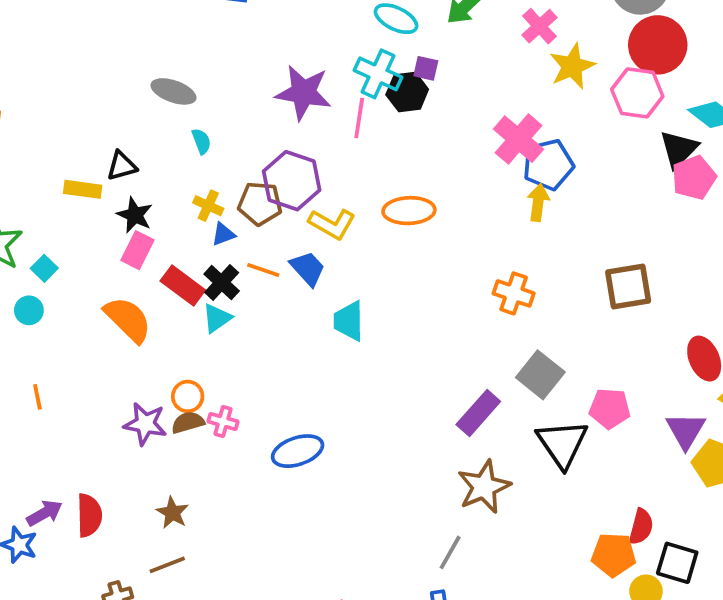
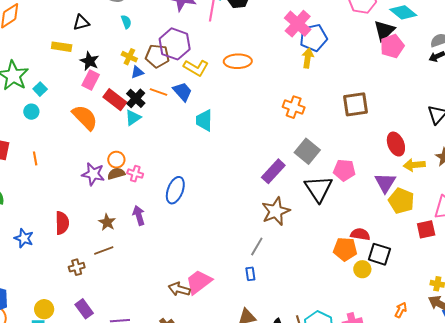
black triangle: (122, 166) -> (81, 22), moved
blue ellipse: (298, 451) -> (175, 190), turned -52
purple arrow: (45, 513) -> (139, 215), moved, turned -78
red semicircle: (641, 527) -> (360, 234), turned -96

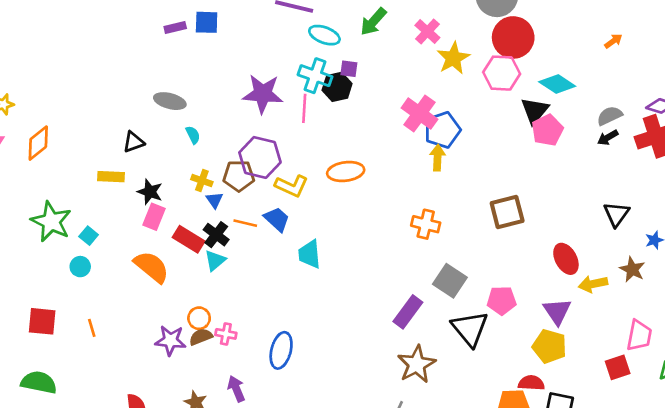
blue triangle: (137, 72) -> (214, 200), turned -40
yellow pentagon: (401, 201) -> (549, 346), moved

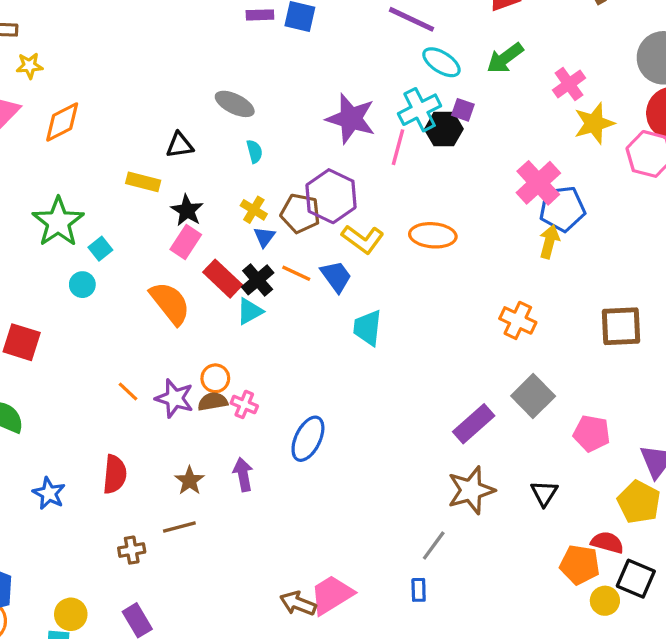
cyan cross: (315, 76) -> (420, 110), turned 32
orange line: (92, 328) -> (128, 391), moved, turned -42
black triangle: (470, 329) -> (544, 493), moved, size x0.6

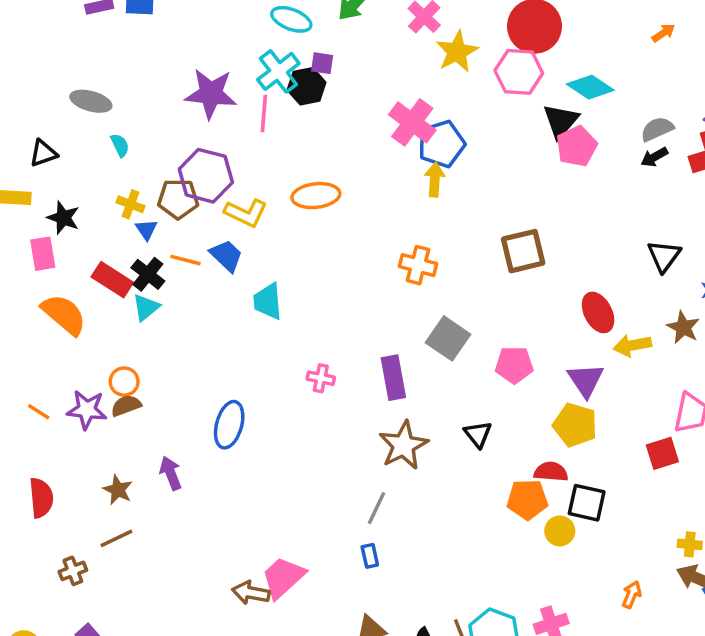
pink rectangle: (186, 242) -> (43, 254), moved, turned -32
pink cross: (244, 404) -> (321, 378), moved
purple rectangle: (474, 424) -> (393, 378), turned -48

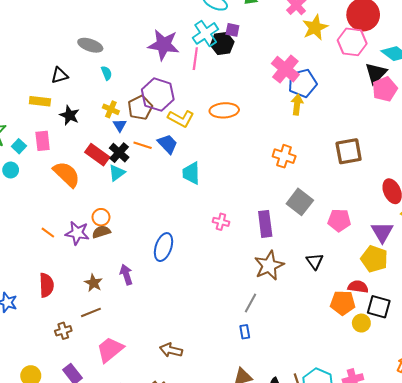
brown pentagon: (178, 199) -> (140, 108), turned -30
pink rectangle: (43, 254) -> (43, 141), moved
pink trapezoid: (283, 577) -> (110, 349), moved

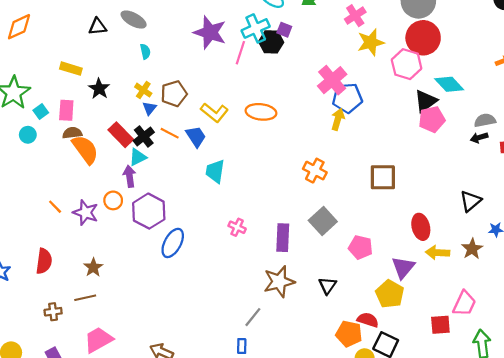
black triangle: (60, 75) -> (98, 27), moved
purple hexagon: (158, 95) -> (149, 211), moved
brown semicircle: (101, 232) -> (72, 133), moved
purple arrow: (126, 275) -> (130, 176), moved

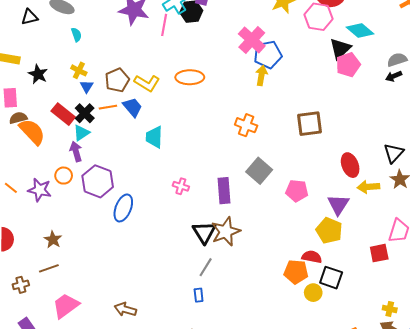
brown pentagon: (174, 94) -> (117, 80), moved
orange line: (170, 133) -> (108, 107), turned -30
black triangle: (471, 201) -> (394, 153), moved
black triangle: (327, 286) -> (204, 232), moved, size x1.4

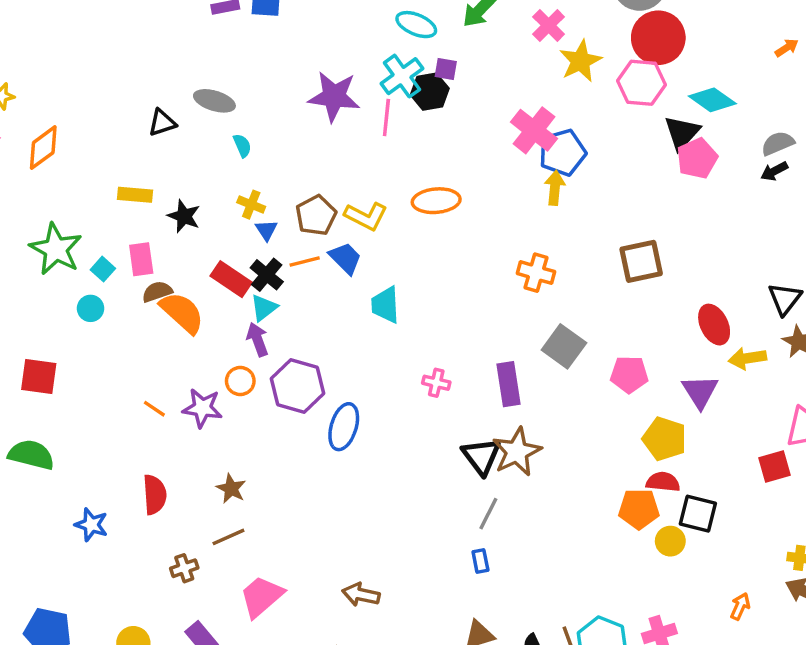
yellow pentagon: (329, 230) -> (665, 439), moved

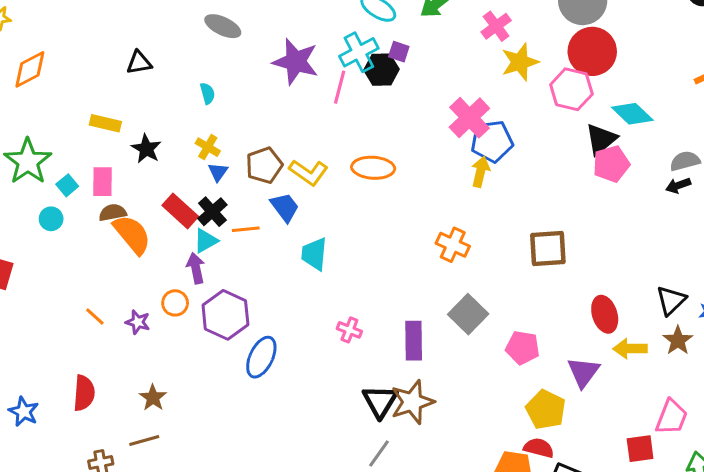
gray ellipse: (214, 101) -> (223, 26), moved
orange line: (305, 261) -> (246, 229), moved
purple star: (202, 408) -> (138, 322), size x0.7

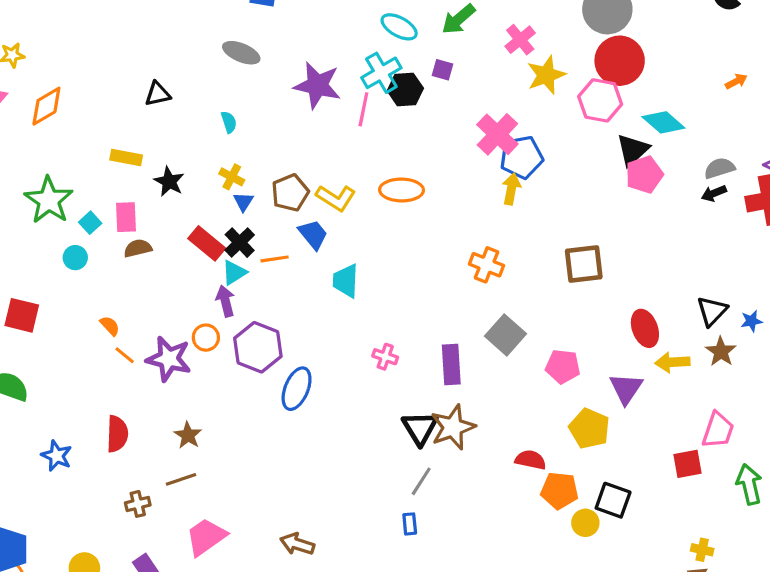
purple square: (399, 52) -> (443, 70), moved
orange semicircle: (132, 234) -> (110, 326), moved, size x0.5
purple star: (138, 322) -> (169, 359), size x1.8
red semicircle: (539, 448) -> (530, 460), moved

